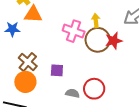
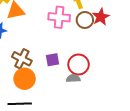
brown circle: (98, 40) -> (85, 20), size x0.7
red circle: (94, 89) -> (79, 65), moved

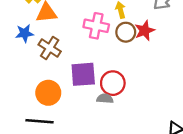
brown cross: (22, 59) -> (50, 48), moved
purple square: (53, 60) -> (83, 74), size x1.6

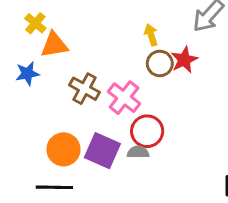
pink cross: (96, 26) -> (124, 98), moved, turned 30
brown cross: (50, 48) -> (85, 89), moved
purple square: (83, 74) -> (102, 151), moved, turned 32

